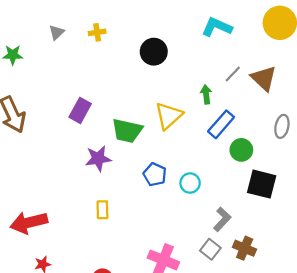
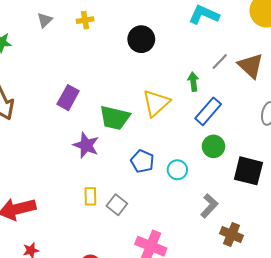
green circle: (241, 150) -> (213, 146), moved
purple star: (98, 158) -> (86, 145), turned 30
gray square: (210, 249) -> (117, 205), moved

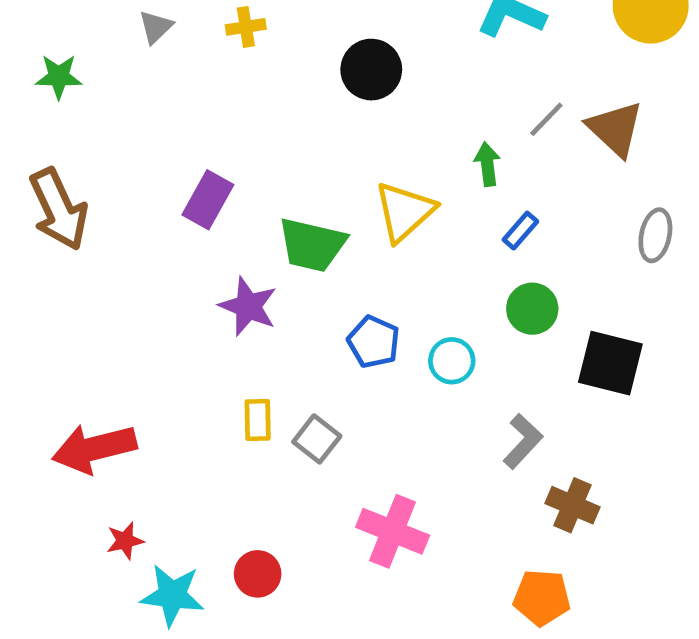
blue rectangle: (208, 111) -> (520, 231), size x0.6

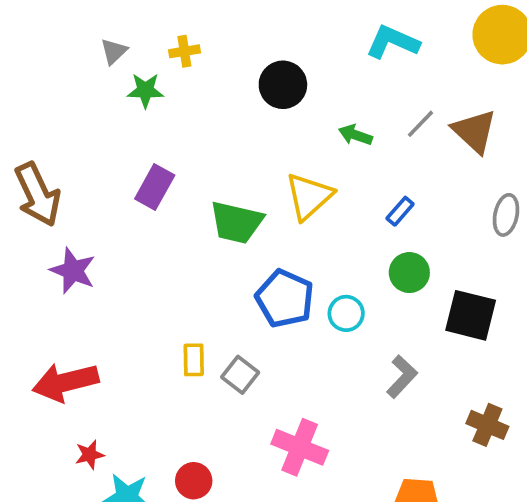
green star: (59, 77) -> (145, 90), moved
green arrow: (487, 164) -> (355, 135), moved, turned -64
purple star: (248, 306) -> (73, 271), moved
blue pentagon: (374, 342) -> (285, 299), size x1.4
brown cross: (573, 505) -> (487, 425), moved

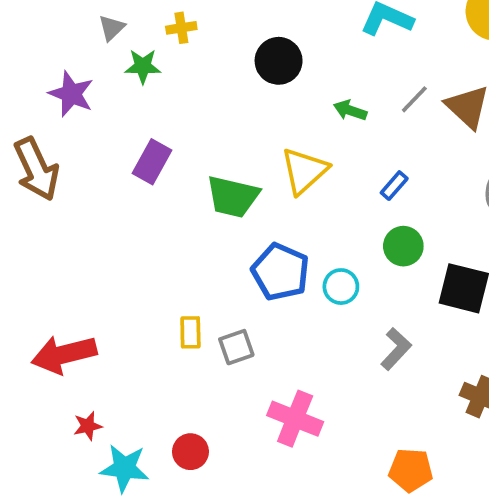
purple star: (73, 271) -> (71, 94), moved
gray square: (240, 375) -> (236, 347), turned 33

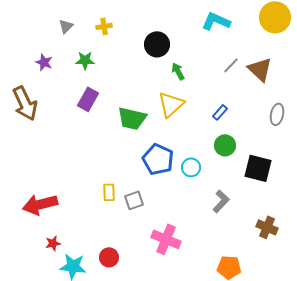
green star: (143, 66) -> (85, 60), moved
purple star: (71, 94) -> (44, 62), size x0.7
green arrow: (350, 110) -> (178, 71), moved, turned 42

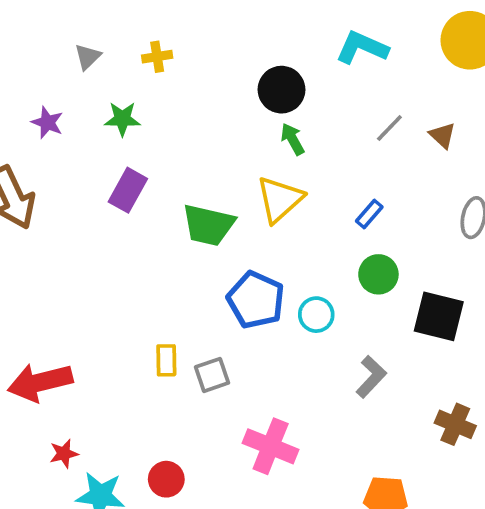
black circle: (157, 44) -> (281, 90), moved
brown triangle: (260, 69) -> (442, 135), size x0.6

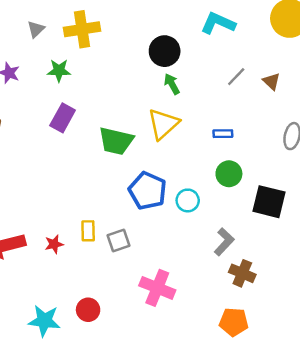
yellow cross: (157, 57) -> (82, 29), size x1.8
blue rectangle: (369, 214) -> (223, 134), turned 48
brown cross: (455, 424) -> (242, 273), moved
red star: (64, 454) -> (54, 244), moved

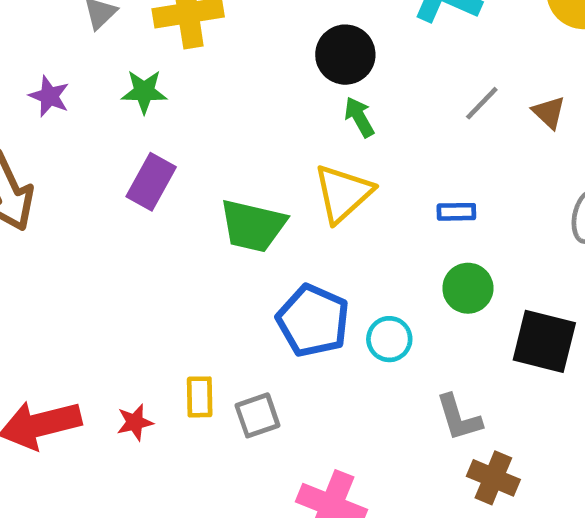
gray L-shape: (224, 242) -> (459, 418), turned 120

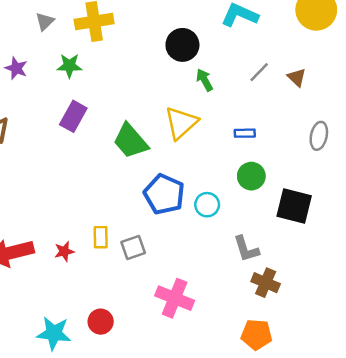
green arrow: (359, 117) -> (205, 80), moved
green trapezoid: (253, 226) -> (130, 141), turned 36

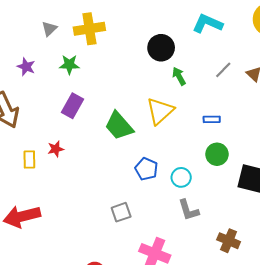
blue pentagon: (164, 194) -> (146, 169), size x0.7
yellow rectangle: (101, 237) -> (29, 159), moved
gray L-shape: (246, 249) -> (189, 210), moved
red star: (64, 251) -> (56, 149), moved

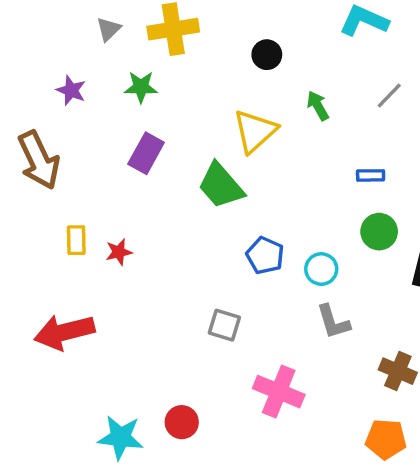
black circle: (161, 48) -> (267, 55), moved, size x0.7
yellow triangle: (160, 111) -> (255, 131), moved
red star: (56, 149) -> (119, 252), moved
gray square: (121, 212) -> (224, 325), turned 36

